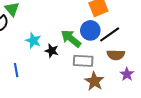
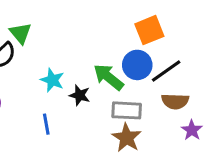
blue line: (16, 70) -> (46, 124), moved
brown star: (94, 81) -> (127, 138), moved

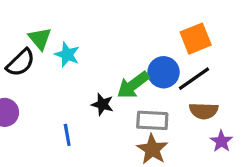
orange square: (149, 30) -> (196, 39), moved
green arrow: (108, 77) -> (133, 85), turned -76
cyan star: (52, 80) -> (67, 55), moved

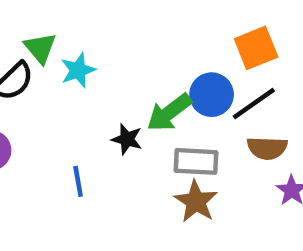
cyan star: (67, 55) -> (78, 70), turned 30

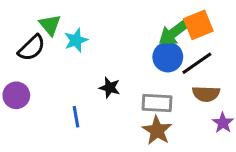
green arrow: (169, 112) -> (174, 33), moved

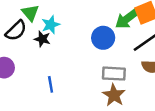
blue circle: (168, 57) -> (103, 38), moved
black star: (110, 88) -> (42, 39), moved

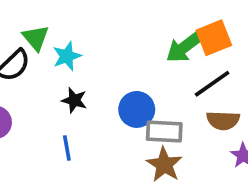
blue circle: (103, 38) -> (137, 109), moved
black star: (42, 39) -> (74, 100), moved

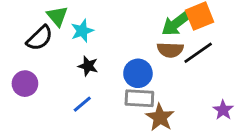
brown semicircle: (223, 120) -> (170, 50), moved
gray rectangle: (164, 131) -> (139, 98), moved
blue line: (67, 148) -> (82, 104), turned 60

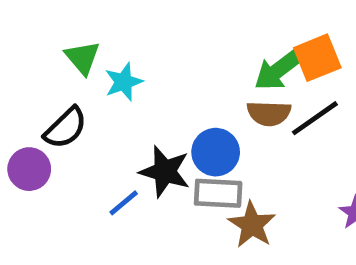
black semicircle: (40, 38) -> (66, 128), moved
black star: (88, 66) -> (165, 171), moved, size x1.5

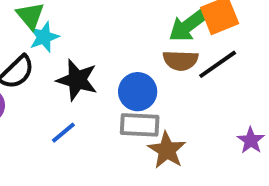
cyan star: (124, 82) -> (44, 37), moved
black star: (165, 171) -> (77, 80), moved

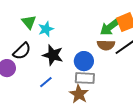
cyan star: (44, 37) -> (46, 29), moved
brown star: (167, 150) -> (79, 94), moved

